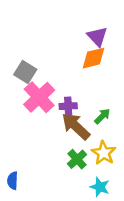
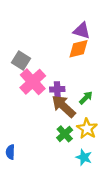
purple triangle: (97, 37) -> (82, 31), turned -30

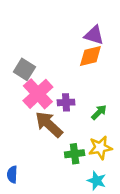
brown arrow: (64, 106) -> (49, 124), moved
yellow star: (87, 129) -> (100, 148), turned 30
green cross: (65, 134) -> (75, 154), turned 35

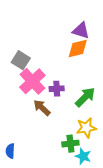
green arrow: (99, 112) -> (85, 97), size x1.5
brown arrow: (49, 124) -> (42, 108), size x0.7
green cross: (75, 154) -> (70, 144), moved

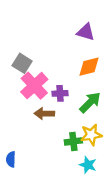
orange diamond: (78, 49) -> (89, 67), moved
brown arrow: (42, 108) -> (44, 114), turned -42
green cross: (70, 144) -> (73, 141), moved

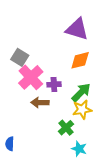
purple triangle: (86, 32) -> (77, 29), size x1.4
yellow star: (91, 135) -> (82, 110), moved
green cross: (73, 141) -> (66, 128), turned -35

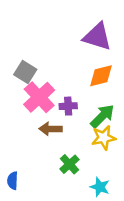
green cross: (66, 128) -> (69, 164), moved

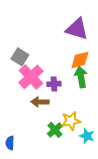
green arrow: (102, 116) -> (81, 77), moved, turned -55
yellow star: (104, 138) -> (71, 121), moved
cyan star: (100, 187) -> (87, 136), moved

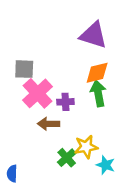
gray square: (20, 57) -> (24, 69), turned -30

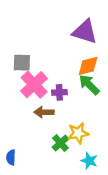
green arrow: (98, 93) -> (89, 85), turned -35
cyan star: (106, 165) -> (89, 161), moved

